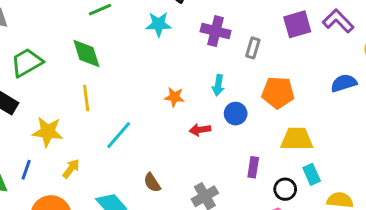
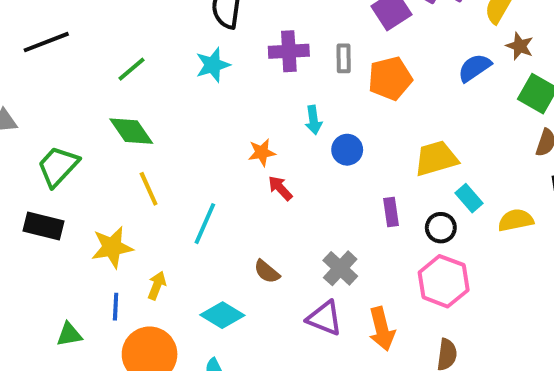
orange pentagon: (278, 93) -> (390, 78), moved
red arrow: (200, 130) -> (280, 188), moved, turned 72
blue line: (26, 170) -> (116, 307), moved

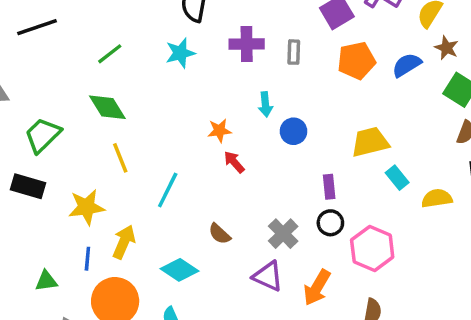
orange pentagon: (390, 78) -> (356, 61), moved
black circle: (441, 228) -> (330, 223), moved
yellow arrow: (157, 285) -> (124, 242), size x1.4
orange arrow: (382, 329) -> (317, 288), turned 42

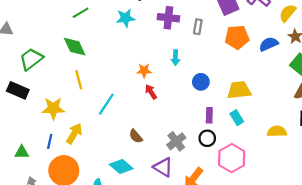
blue circle: (293, 131) -> (201, 82), moved
cyan rectangle: (397, 178) -> (237, 118), moved
cyan diamond: (180, 270) -> (121, 166), moved

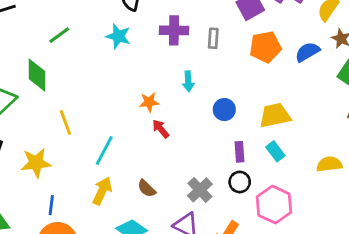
cyan star: (125, 18) -> (118, 36), turned 30
green diamond: (75, 47) -> (37, 75), moved, turned 30
yellow arrow: (74, 134) -> (102, 191), moved
blue line: (50, 141) -> (51, 205), moved

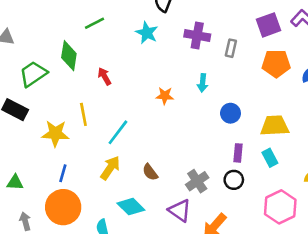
yellow line: (65, 122) -> (83, 114), moved
red arrow: (161, 129) -> (104, 76), moved
pink hexagon: (274, 205) -> (280, 207), moved

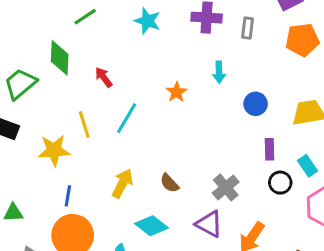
orange star: (165, 96) -> (177, 92), turned -30
cyan line: (118, 132) -> (127, 118), moved
cyan rectangle: (270, 158) -> (307, 166), moved
black circle: (234, 180) -> (280, 183), moved

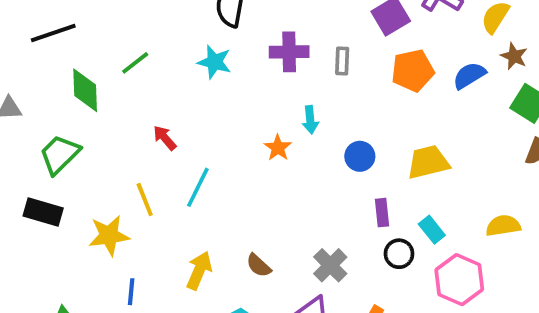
green diamond: (60, 58) -> (85, 90), moved
orange star: (177, 92) -> (278, 148), moved

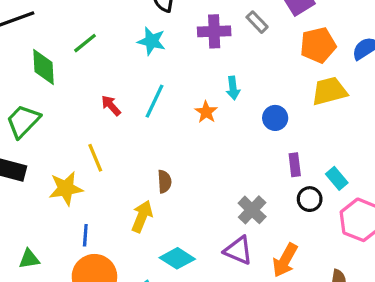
gray rectangle: (342, 61) -> (257, 22), moved, turned -45
yellow trapezoid: (428, 162) -> (329, 91), moved
cyan line: (198, 187) -> (155, 101), moved
brown semicircle: (259, 265) -> (164, 181), moved, turned -135

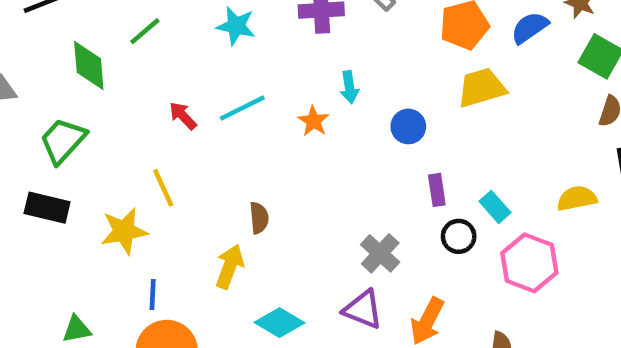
cyan line: (155, 101) -> (242, 108), turned 40

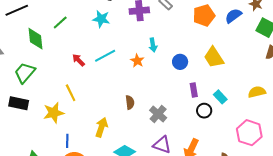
yellow trapezoid: (482, 88) -> (214, 57), moved, turned -105
brown semicircle: (259, 218) -> (130, 102), moved
gray cross: (380, 253) -> (158, 114), moved
pink hexagon: (529, 263) -> (249, 133), moved

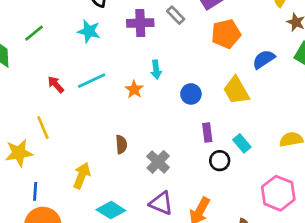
blue semicircle: (233, 16) -> (264, 59), moved

